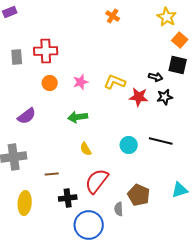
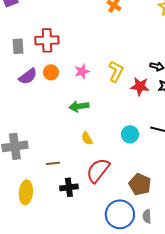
yellow L-shape: (115, 82) -> (116, 71), turned 95
purple semicircle: (27, 116) -> (28, 76), moved
gray semicircle: (119, 209) -> (147, 216), moved
blue circle: (89, 225) -> (120, 214), moved

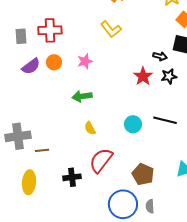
yellow L-shape: (116, 71) -> (111, 29), moved, turned 115
red star: (140, 86) -> (143, 76), turned 30
brown line: (53, 163) -> (42, 150), moved

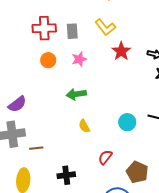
gray rectangle: (21, 36) -> (72, 31), moved
purple semicircle: (31, 66) -> (17, 104), moved
red star: (143, 76) -> (121, 51), moved
red semicircle: (101, 160) -> (105, 157), moved, size x0.6

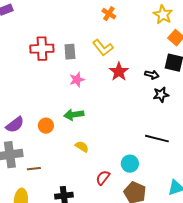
orange circle: (48, 60) -> (46, 126), moved
cyan circle: (127, 122) -> (130, 164), moved
yellow semicircle: (84, 126) -> (82, 147), turned 152

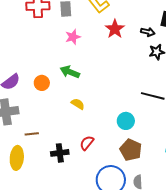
green arrow: (74, 115) -> (70, 72), turned 30
brown line: (34, 169) -> (32, 134), moved
red semicircle: (103, 178) -> (87, 143), moved

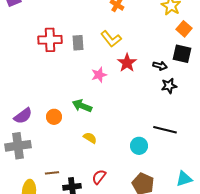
pink star: (73, 37) -> (99, 75), moved
cyan circle: (126, 121) -> (139, 146), moved
brown line: (32, 134) -> (52, 173), moved

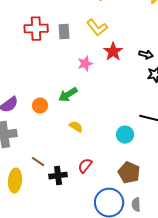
green arrow: (82, 106) -> (68, 95), turned -54
brown line: (52, 173) -> (38, 162), turned 40

